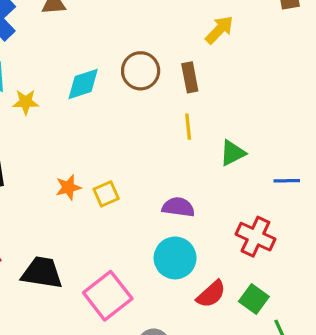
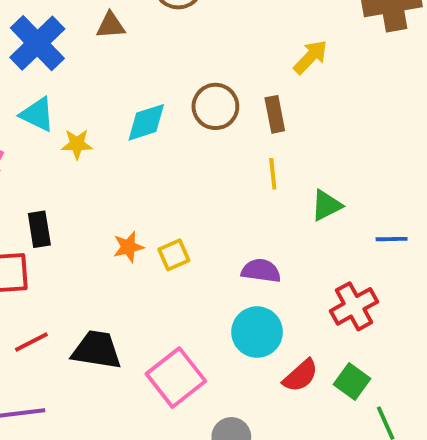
red cross: (255, 237) -> (354, 306), turned 36

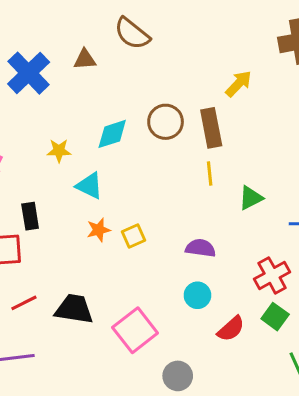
cyan triangle: (37, 114) -> (89, 186), moved
brown rectangle: (275, 114) -> (211, 128), size x1.4
cyan circle: (257, 332) -> (197, 295), size x0.7
green square: (352, 382) -> (275, 317), moved

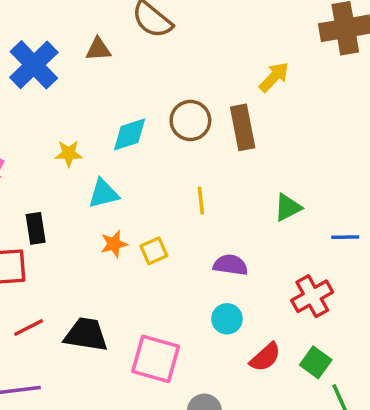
yellow line: (210, 174) -> (201, 201), moved
cyan triangle: (89, 186) -> (103, 194), turned -40
green square: (275, 317) -> (316, 362), moved
pink square: (135, 330) -> (156, 359), turned -36

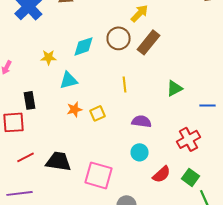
yellow arrow: (274, 77) -> (140, 13), moved
brown rectangle: (243, 127) -> (148, 42), turned 50

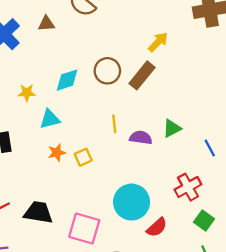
yellow arrow: (140, 13) -> (158, 42), moved
blue line: (208, 105) -> (210, 148), turned 63
purple semicircle: (142, 121) -> (141, 138), moved
cyan circle: (140, 152) -> (132, 202), size x1.8
green square: (190, 177) -> (204, 220), moved

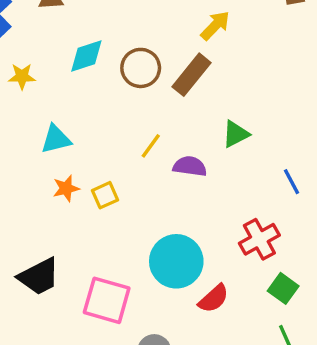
cyan diamond: (67, 80) -> (86, 56), moved
yellow star: (27, 93) -> (22, 76), moved
yellow line: (114, 124) -> (151, 146), turned 42
green triangle: (172, 128) -> (236, 134), moved
black trapezoid: (38, 212) -> (39, 277), turned 144

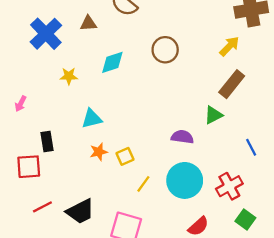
yellow arrow: (215, 26) -> (229, 46), moved
brown circle: (141, 68) -> (165, 50), moved
brown rectangle: (192, 75) -> (232, 84), moved
yellow line: (151, 146) -> (143, 184), moved
cyan circle: (176, 261) -> (185, 180), moved

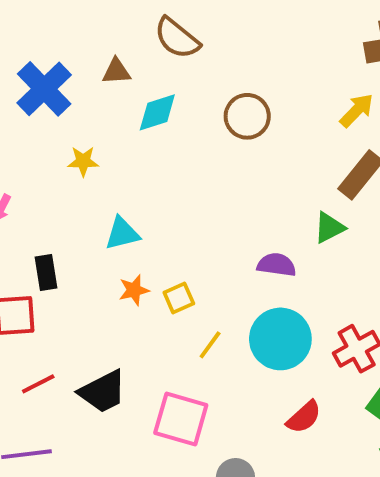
cyan diamond: (112, 62) -> (157, 112), moved

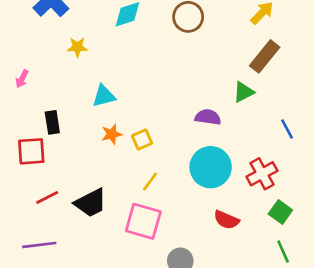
yellow line: (210, 345) -> (150, 182), moved
red semicircle: (304, 417) -> (226, 220), turned 65

